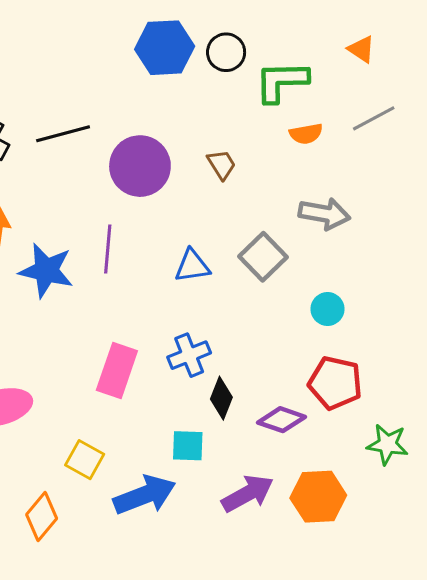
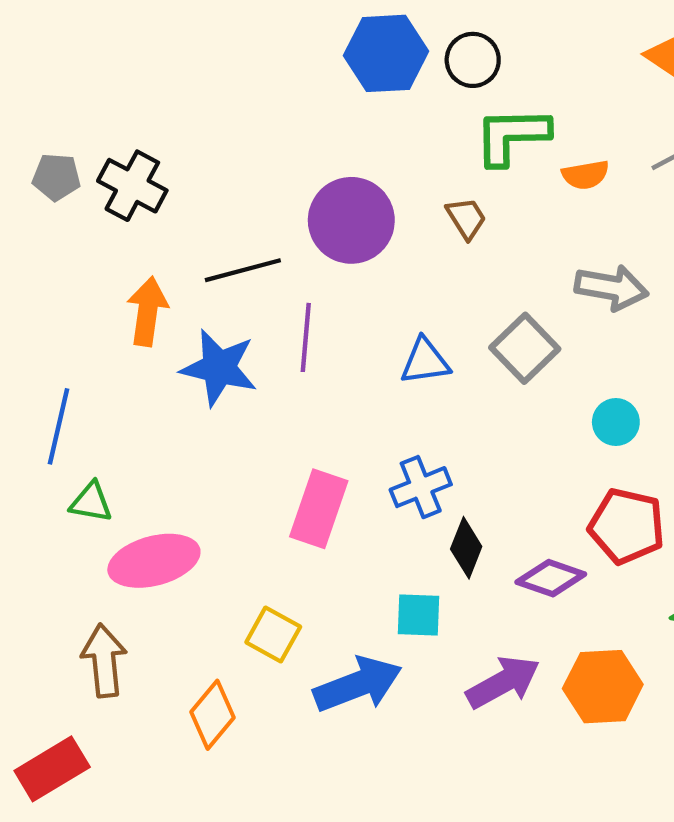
green L-shape: (281, 81) -> (512, 136), moved
black line: (63, 134) -> (243, 270), moved

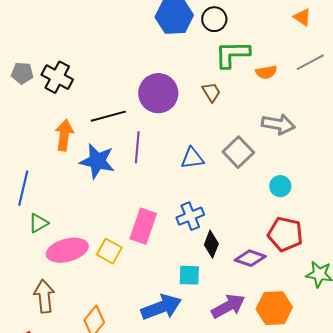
green triangle: (91, 502) -> (38, 223), turned -40
yellow square: (273, 635) -> (109, 251), moved

